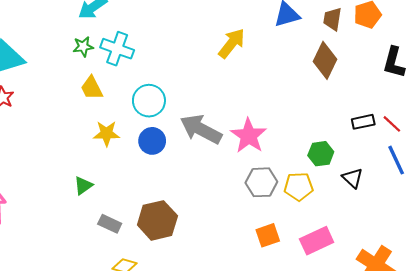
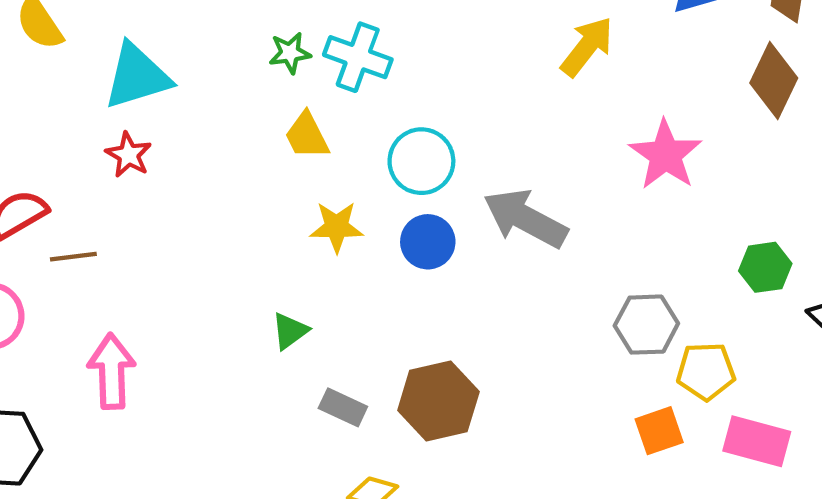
pink star: (249, 136) -> (666, 155), moved
yellow pentagon: (298, 187) -> (706, 371), moved
pink rectangle: (317, 241) -> (757, 441), turned 40

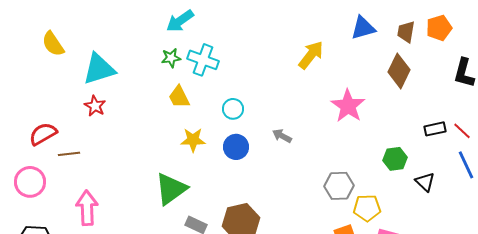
cyan circle: (421, 161) -> (233, 109), size x0.7
gray arrow: (525, 218) -> (282, 136), size x0.5
green triangle: (290, 331) -> (171, 189), size x1.8

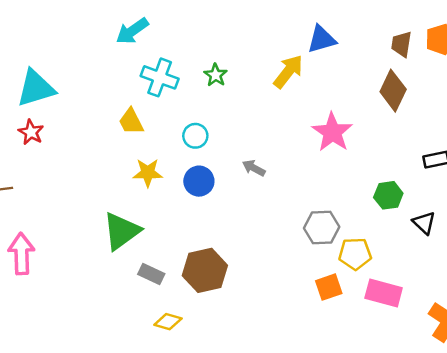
blue triangle: (363, 28) -> (322, 39), moved
green star: (171, 58) -> (216, 75), moved, turned -30

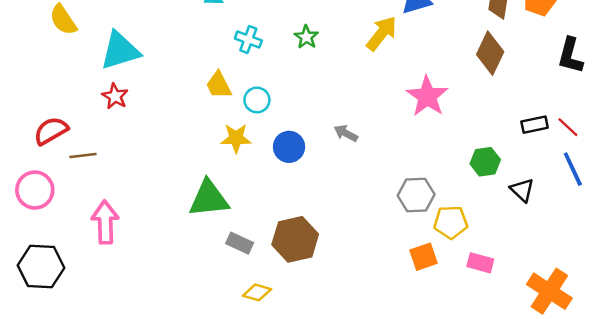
cyan cross: (160, 77) -> (248, 40), size x0.7
cyan circle: (195, 136) -> (257, 100), moved
green triangle: (121, 231) -> (209, 199), turned 30
pink rectangle: (384, 293) -> (480, 263), size x0.7

